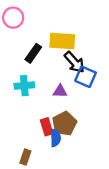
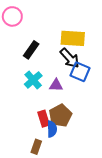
yellow rectangle: (62, 41) -> (73, 38), moved
cyan cross: (24, 86) -> (33, 80), moved, turned -36
brown rectangle: (25, 157) -> (36, 147), moved

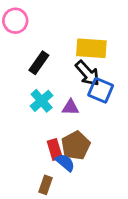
blue semicircle: (52, 129) -> (65, 163), turned -49

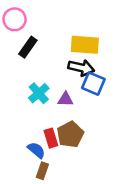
black rectangle: (39, 63) -> (28, 47), moved
black arrow: (87, 73) -> (81, 68), turned -35
blue semicircle: (65, 163) -> (36, 150), moved

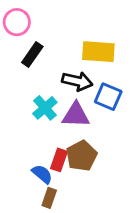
black arrow: (81, 68) -> (77, 81), moved
purple triangle: (65, 99) -> (76, 115), size x1.5
red rectangle: (51, 138) -> (59, 160), turned 36

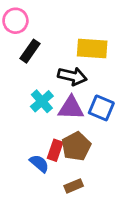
blue square: (108, 97) -> (101, 108), moved
brown rectangle: (49, 198) -> (74, 186), moved, turned 48

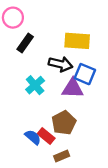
purple triangle: (71, 108) -> (73, 88), moved
blue square: (101, 108) -> (85, 74), moved
red rectangle: (55, 150) -> (46, 136), moved, turned -70

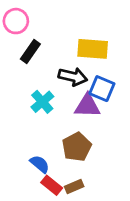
red rectangle: (46, 136) -> (52, 185), moved

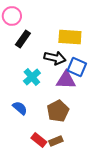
blue semicircle: (40, 164) -> (20, 108), moved

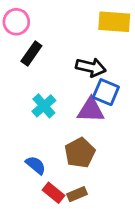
yellow rectangle: (70, 37) -> (114, 22), moved
black arrow: (55, 58) -> (91, 67), moved
blue semicircle: (20, 108) -> (36, 165), moved

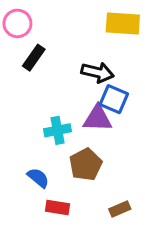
cyan cross: (44, 106) -> (57, 130), moved, turned 30
red rectangle: (54, 193) -> (57, 207), turned -30
brown rectangle: (77, 194) -> (120, 209), moved

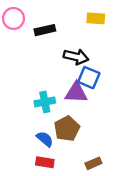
yellow rectangle: (123, 23) -> (96, 18), size x0.7
black rectangle: (34, 58) -> (45, 30), moved, turned 42
blue semicircle: (38, 178) -> (45, 139), moved

